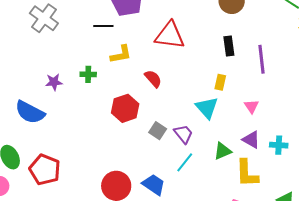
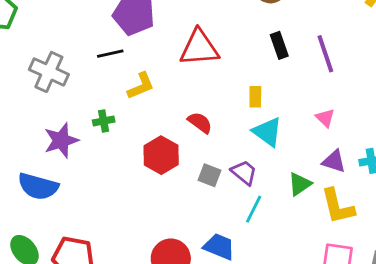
gray cross: (44, 18) -> (49, 72), moved
red semicircle: (153, 79) -> (200, 123), moved
purple star: (54, 82) -> (61, 140), size x1.5
yellow rectangle: (220, 82) -> (255, 97), moved

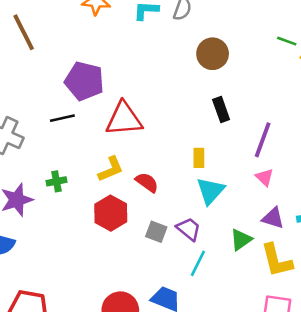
red triangle: (199, 48) -> (124, 119), moved
purple line: (325, 54) -> (263, 140), moved, turned 39
yellow L-shape: (141, 86) -> (111, 169), moved
cyan triangle: (267, 132) -> (210, 191), turned 36

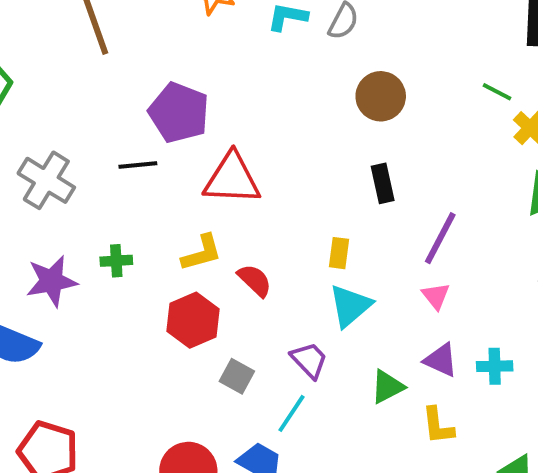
gray square: (156, 232) -> (237, 376), moved
yellow L-shape: (277, 260) -> (438, 426), size x0.7
cyan line: (198, 263) -> (291, 413), moved

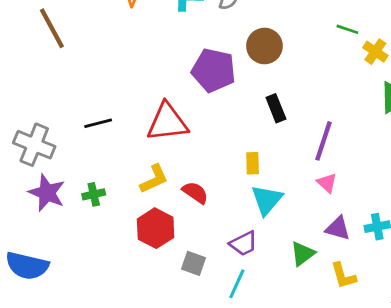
purple pentagon: (179, 113) -> (214, 70), moved
purple star: (52, 281) -> (47, 193), moved, turned -30
purple trapezoid: (309, 360) -> (244, 243), turned 116

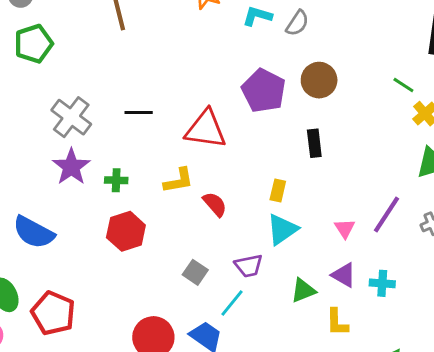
purple line: (324, 141) -> (386, 214), moved
red hexagon: (156, 228) -> (126, 231), moved

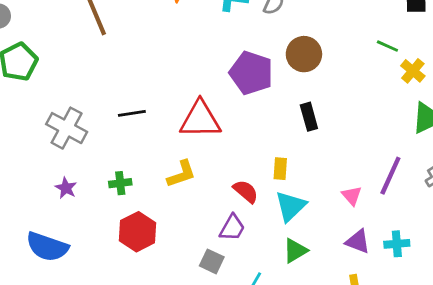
purple star: (71, 167) -> (66, 188), moved, size x0.6
red semicircle: (215, 204) -> (246, 191), moved
purple trapezoid: (249, 266) -> (232, 228), moved, turned -40
green triangle: (303, 291) -> (295, 251), moved

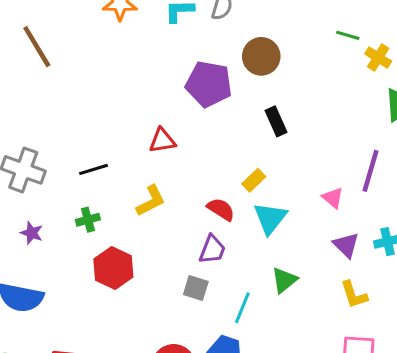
black line: (132, 113) -> (93, 169), moved
red triangle: (200, 119) -> (162, 141), size x0.6
yellow rectangle: (280, 169) -> (254, 180), turned 50
purple triangle: (358, 242) -> (346, 245), turned 32
green triangle: (295, 251) -> (284, 280), moved

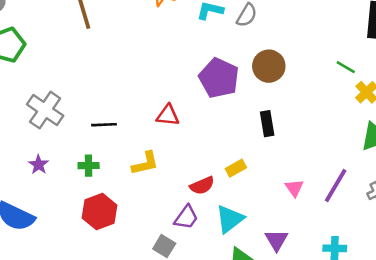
pink triangle: (333, 198) -> (294, 188), moved
red semicircle: (221, 209) -> (202, 185), turned 110
cyan triangle: (270, 218) -> (230, 219), moved
purple triangle: (346, 245) -> (276, 240), moved

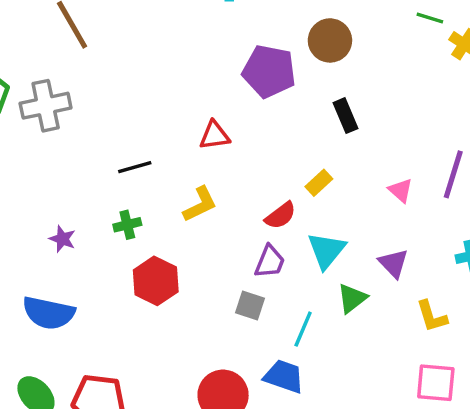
gray cross: (45, 110) -> (46, 106), moved, turned -33

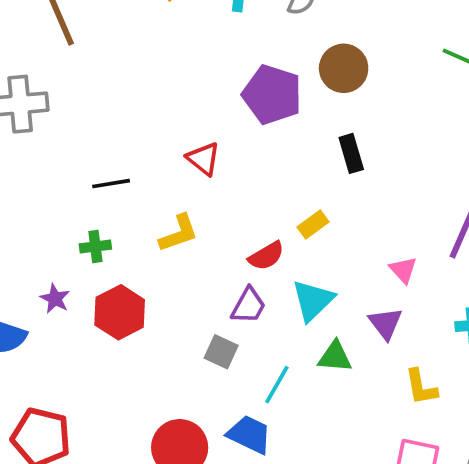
red triangle: (214, 135) -> (203, 159), turned 40
pink triangle: (401, 190) -> (403, 270), moved
purple star: (62, 239) -> (55, 299), moved
green triangle: (352, 298) -> (335, 357), turned 36

